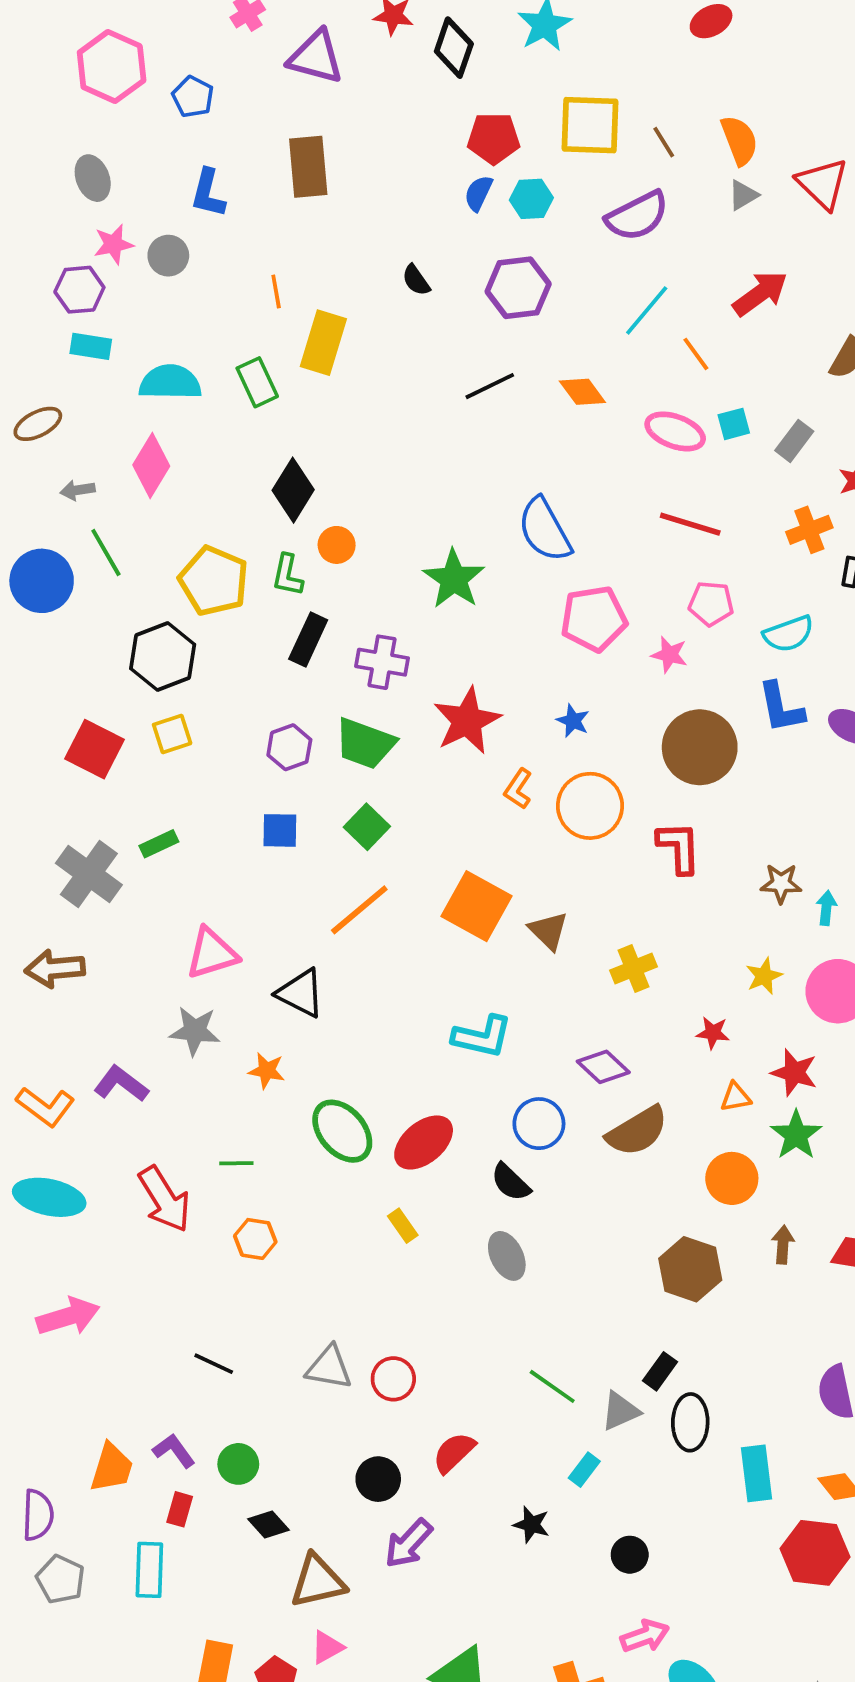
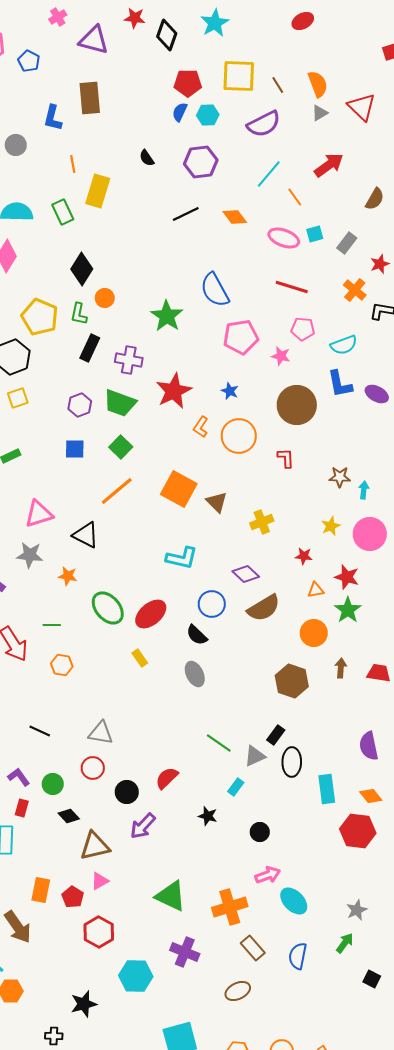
blue L-shape: (208, 193) -> (53, 118), moved
orange cross: (809, 530) -> (355, 290), turned -30
red L-shape: (679, 847) -> (286, 458), size x0.7
red circle: (393, 1379) -> (93, 768), moved

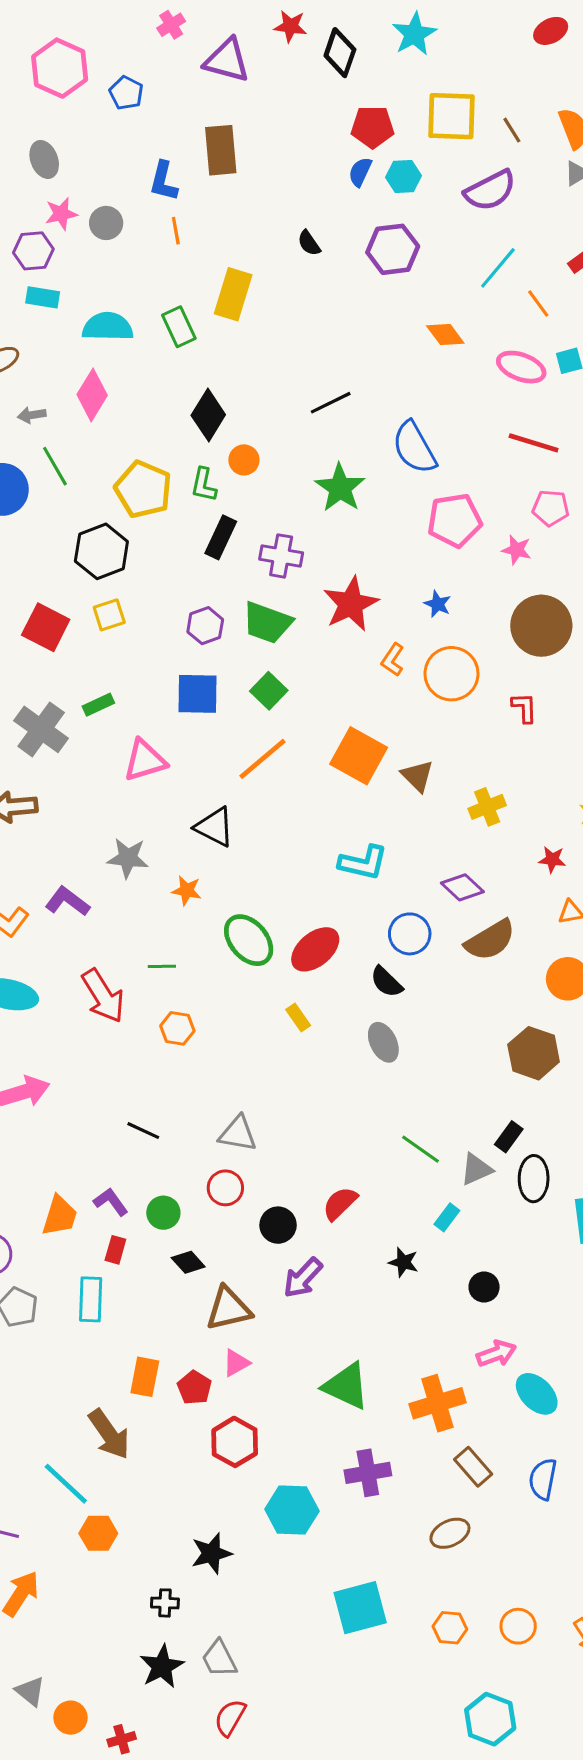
orange line: (73, 164) -> (176, 231), moved
black line: (186, 214) -> (331, 403), moved
blue square: (75, 449) -> (197, 694), size x1.4
pink triangle: (39, 514) -> (145, 760), moved
purple cross: (185, 952) -> (368, 1473), turned -32

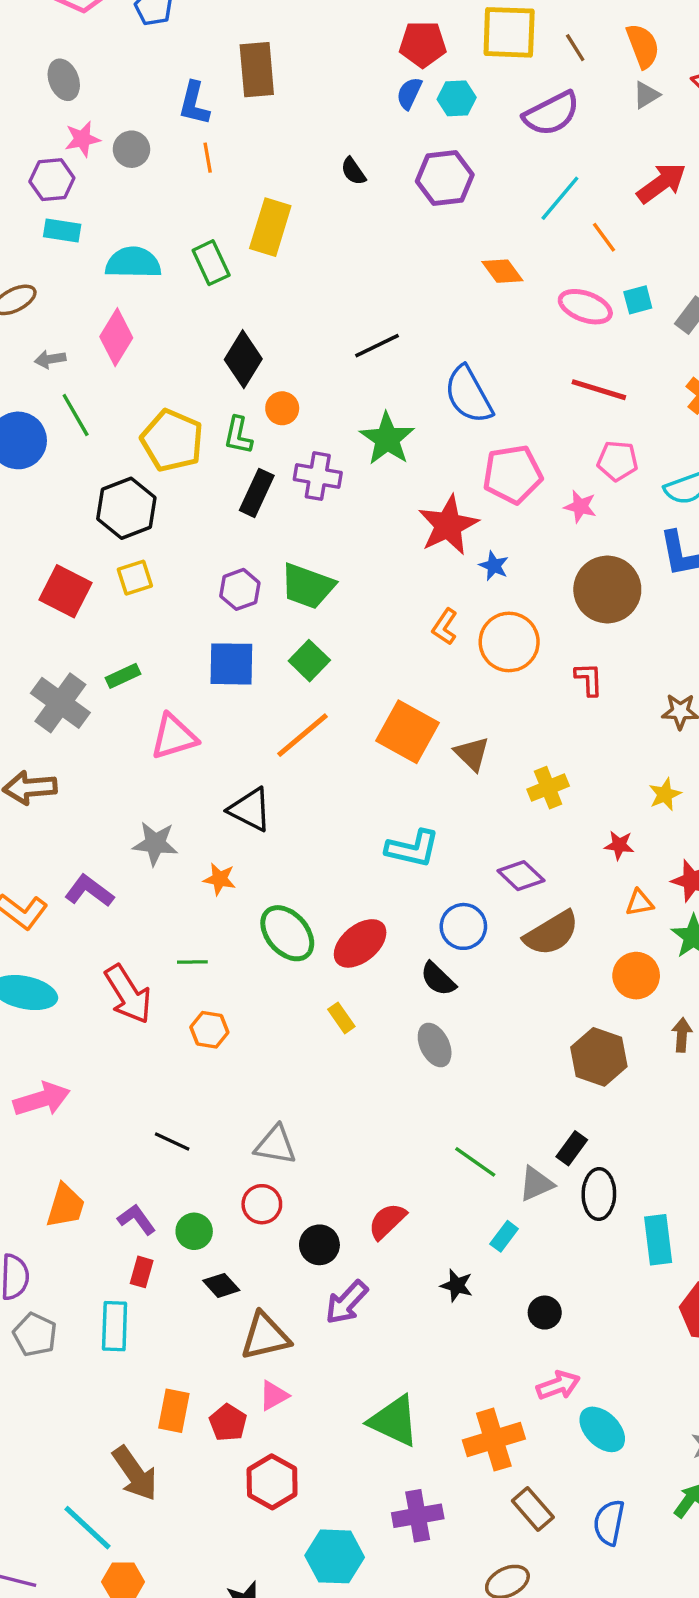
purple cross: (281, 556) -> (318, 476), moved
red star: (351, 604) -> (448, 525), moved
orange trapezoid: (60, 1216) -> (65, 1206), moved

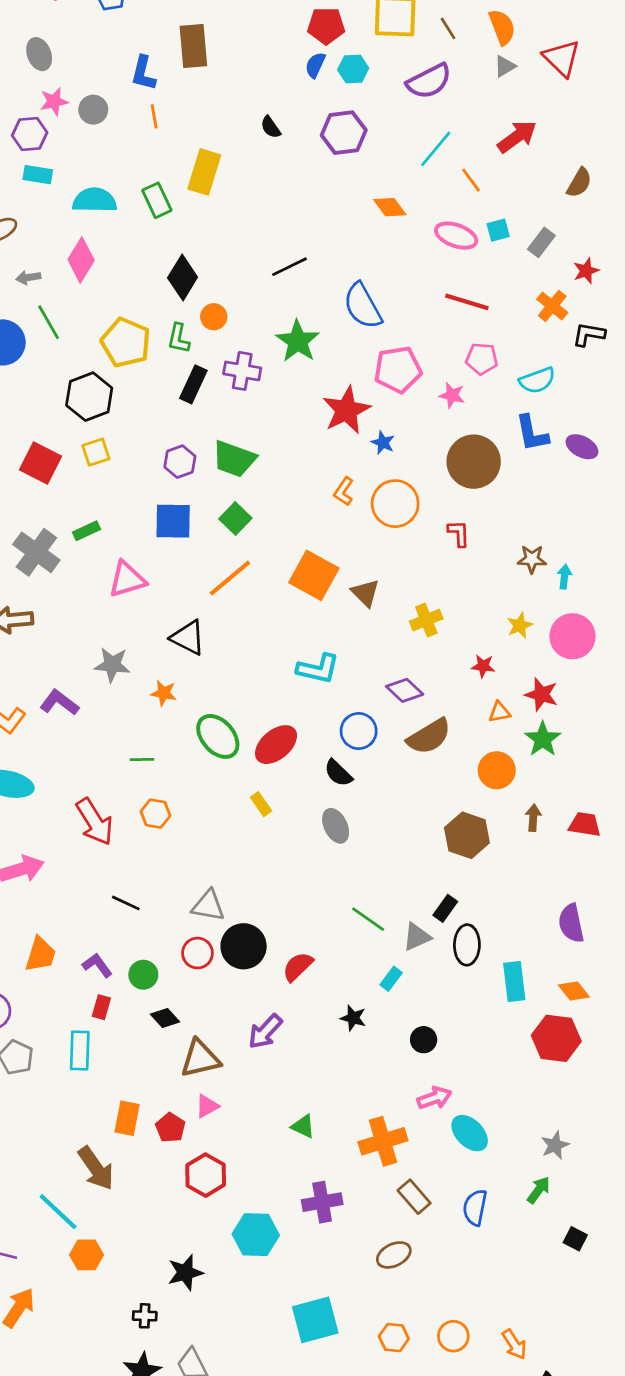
red arrow: (128, 994) -> (95, 822), moved
black circle: (319, 1245) -> (244, 946), moved, size x1.4
green triangle: (394, 1421) -> (303, 1126), size x0.6

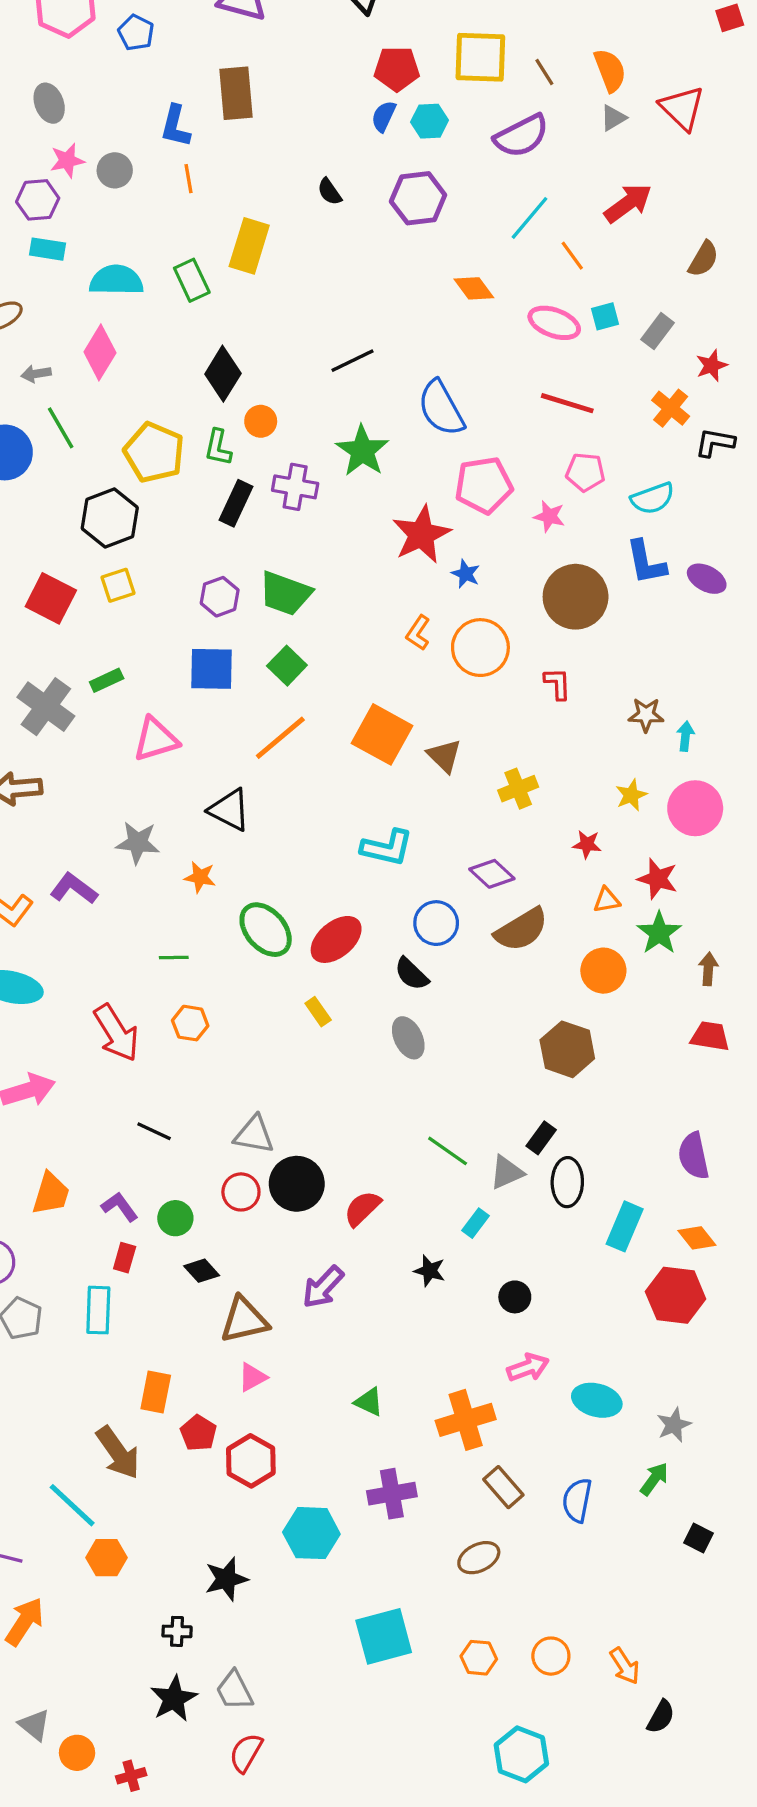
brown arrow: (533, 818) -> (708, 969), moved
cyan rectangle: (514, 981) -> (625, 1226), turned 30
red pentagon: (170, 1128) -> (198, 1433), moved
cyan ellipse: (470, 1133) -> (597, 1400), moved, turned -30

